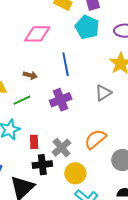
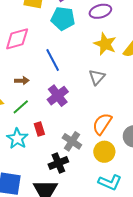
red rectangle: (34, 142) -> (39, 129), moved
yellow circle: (75, 173) -> (104, 152), moved

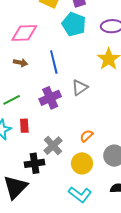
gray triangle: (97, 77) -> (80, 88), moved
brown arrow: (22, 81) -> (20, 63), moved
orange semicircle: (102, 124) -> (87, 136), size x0.6

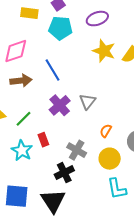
brown arrow: (20, 63) -> (21, 81), size x1.5
gray triangle: (80, 88) -> (87, 101), moved
cyan L-shape: (80, 194) -> (117, 189), turned 60

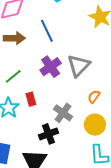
gray triangle: (87, 101) -> (79, 66), size x1.4

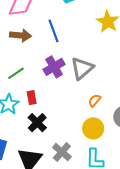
gray cross: (63, 113) -> (62, 152), moved
black cross: (48, 134) -> (37, 123), moved, turned -30

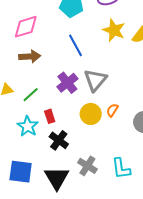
blue line: (54, 31) -> (76, 45), moved
yellow circle: (93, 128) -> (91, 114), moved

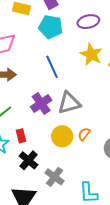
gray triangle: (95, 80) -> (69, 103), turned 30
gray cross: (87, 166) -> (55, 177), moved

